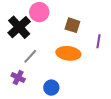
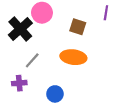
purple line: (99, 41) -> (106, 13), moved
purple cross: (18, 77) -> (19, 83), turned -32

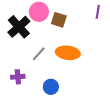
brown square: (78, 27) -> (59, 20), moved
gray line: (32, 60) -> (39, 54), moved

